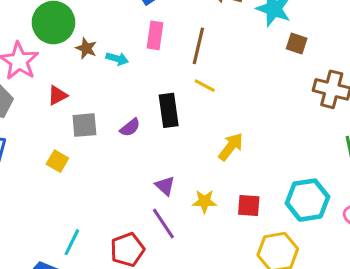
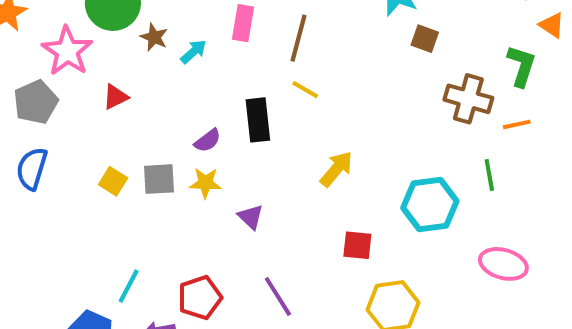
cyan arrow: (117, 59) -> (193, 52), turned -60
gray square: (84, 125) -> (159, 179), moved
cyan hexagon: (307, 200) -> (430, 205), moved
yellow star: (204, 201) -> (205, 183), moved
purple line: (163, 223) -> (278, 297), moved

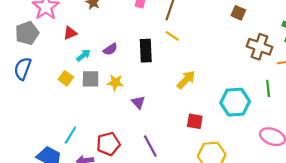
cyan arrow: (193, 52) -> (84, 55), moved
purple semicircle: (208, 141) -> (110, 49), moved

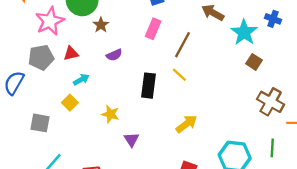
gray pentagon: (27, 33) -> (41, 57), moved
purple semicircle: (110, 49) -> (114, 55), moved
yellow square: (66, 78) -> (70, 103), moved
gray square: (91, 79) -> (40, 123), moved

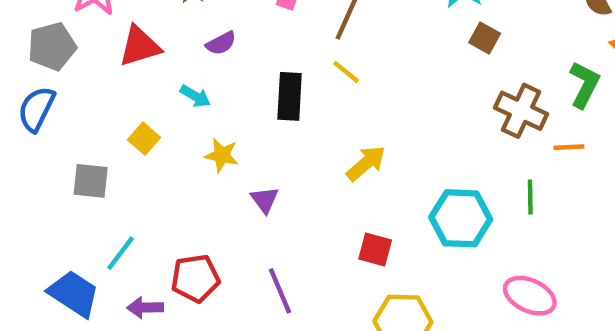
red triangle: (71, 53) -> (140, 46), size x1.5
gray pentagon: (41, 57) -> (52, 46), moved
cyan arrow: (81, 80) -> (195, 96), moved, turned 63

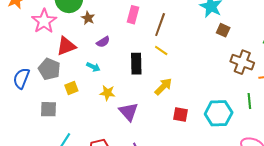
gray pentagon: (52, 46) -> (49, 69), moved, turned -30
yellow square: (144, 139) -> (71, 88), turned 32
yellow arrow: (366, 163) -> (163, 87), moved
purple triangle: (265, 200) -> (129, 112), size x1.5
red square: (375, 249) -> (181, 114), moved

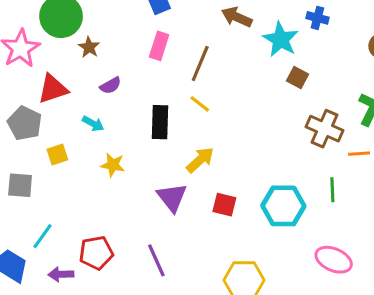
purple triangle: (129, 112) -> (172, 197), moved

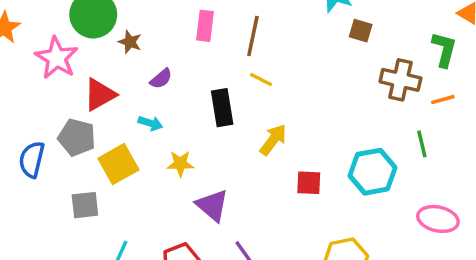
yellow square: (57, 154) -> (118, 164), size x1.6
purple triangle: (172, 197) -> (212, 205), moved

